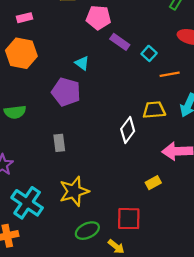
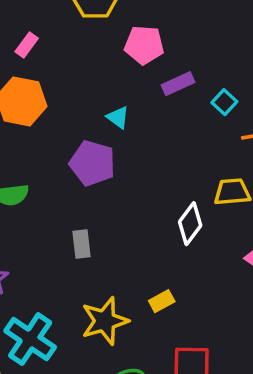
pink rectangle: (25, 18) -> (27, 45), turned -40
purple rectangle: (120, 42) -> (178, 84), turned -60
yellow rectangle: (153, 183) -> (162, 301), moved

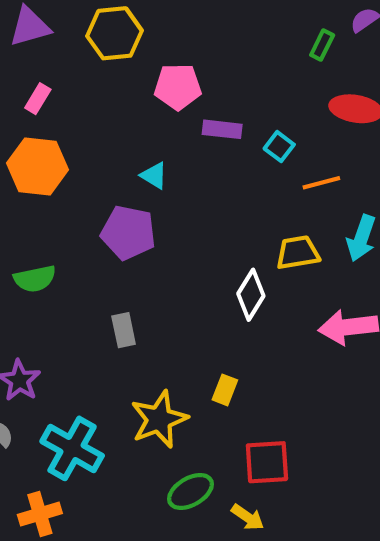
purple rectangle: (178, 84) -> (222, 129), turned 36
yellow rectangle: (162, 301) -> (225, 390), turned -35

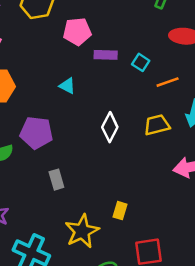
purple pentagon: (128, 233) -> (36, 133), moved
white diamond: (251, 295) -> (110, 127), moved

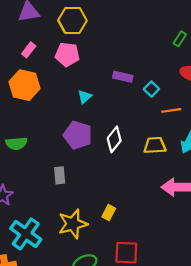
pink pentagon: (77, 32) -> (67, 54), moved
cyan triangle: (67, 86) -> (85, 97), turned 40
purple pentagon: (36, 133) -> (78, 135), moved

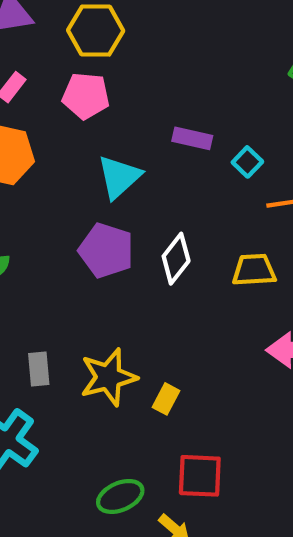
cyan triangle: (85, 97) -> (119, 177), size x1.6
gray rectangle: (60, 175) -> (39, 369), moved
yellow star: (73, 224) -> (108, 377), moved

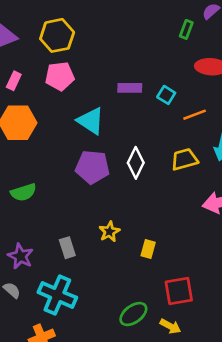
cyan triangle: (119, 177) -> (91, 121), turned -32
yellow star: (108, 377) -> (109, 232), moved, size x0.6

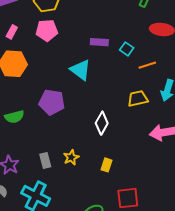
cyan triangle: (91, 121) -> (80, 70), moved
white diamond: (136, 163) -> (102, 123), moved
purple pentagon: (92, 167) -> (52, 102), moved
yellow star: (109, 232) -> (71, 157), moved

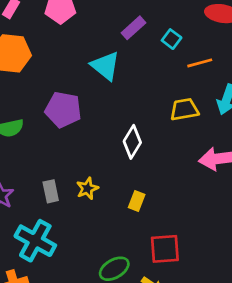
purple rectangle: (99, 42) -> (134, 28), turned -48

